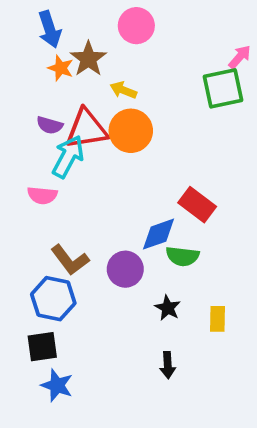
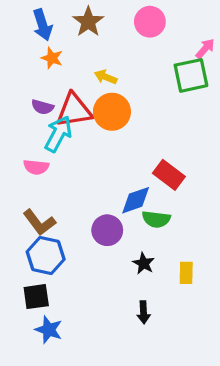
pink circle: (136, 26) -> (150, 22), moved
brown star: (88, 59) -> (88, 22), moved
brown L-shape: (70, 260) -> (39, 222), moved

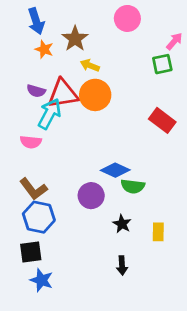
brown star: (88, 22) -> (75, 39), moved
green square: (191, 75) -> (162, 64), size x0.7
red rectangle: (169, 175) -> (162, 120), moved
blue diamond: (136, 200) -> (115, 170), turned 44

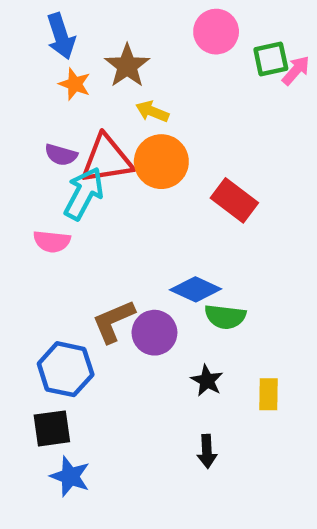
green square: (162, 64) -> (271, 59), moved
red rectangle: (162, 120) -> (234, 200), moved
brown L-shape: (33, 189) -> (113, 321), moved, turned 104

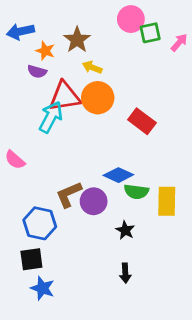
blue arrow: (61, 36) -> (20, 31), moved, turned 96
green square: (271, 59) -> (150, 33), moved
purple semicircle: (61, 155) -> (37, 72), moved
pink semicircle: (52, 241) -> (15, 160), moved, turned 35
yellow rectangle: (269, 394) -> (167, 201), moved, size x1.5

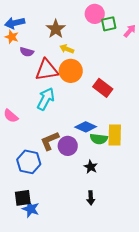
orange star: (45, 51) -> (12, 37), moved
cyan arrow: (51, 117) -> (46, 99), moved
yellow rectangle: (167, 201) -> (115, 135), moved
black square: (31, 259) -> (23, 198), moved

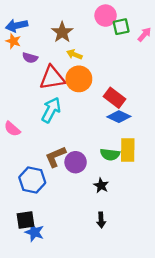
blue diamond: (86, 127) -> (119, 117), moved

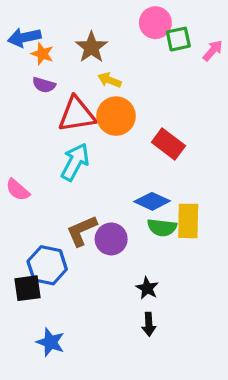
orange star: (13, 41) -> (42, 54), moved
blue diamond: (119, 117) -> (152, 201), moved
black star: (101, 186) -> (147, 288), moved
black square: (26, 220) -> (28, 288), moved

